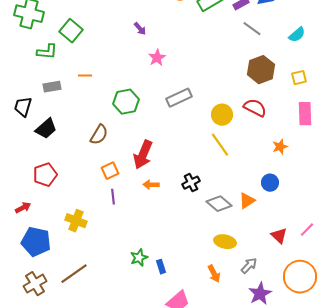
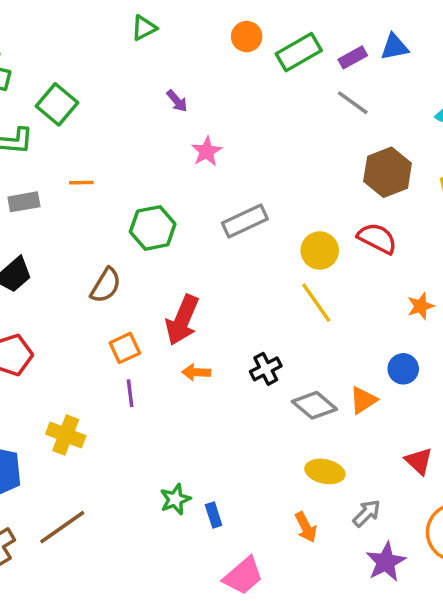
gray line: (252, 29) -> (353, 103), moved

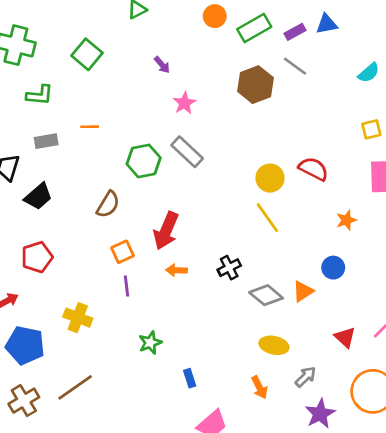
green square: (57, 104) -> (87, 54), moved
brown hexagon: (388, 172) -> (256, 85), moved
gray rectangle: (245, 221) -> (187, 152), moved, turned 68
green star: (175, 499) -> (150, 343), moved

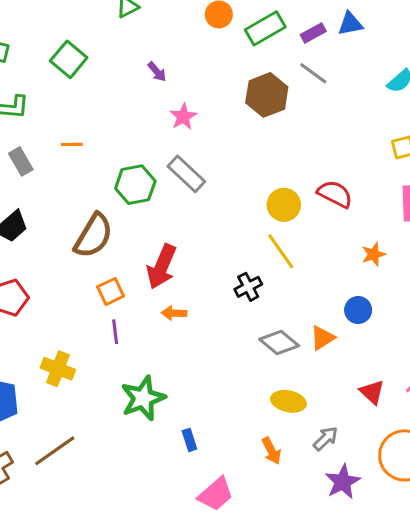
gray rectangle: (46, 141) -> (21, 161), turned 70
brown semicircle: (108, 204) -> (93, 236), size x1.4
black cross: (229, 268) -> (248, 287), moved
green star: (150, 343) -> (143, 398), size x1.6

